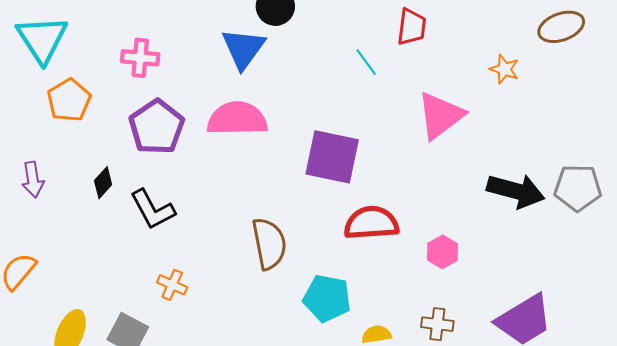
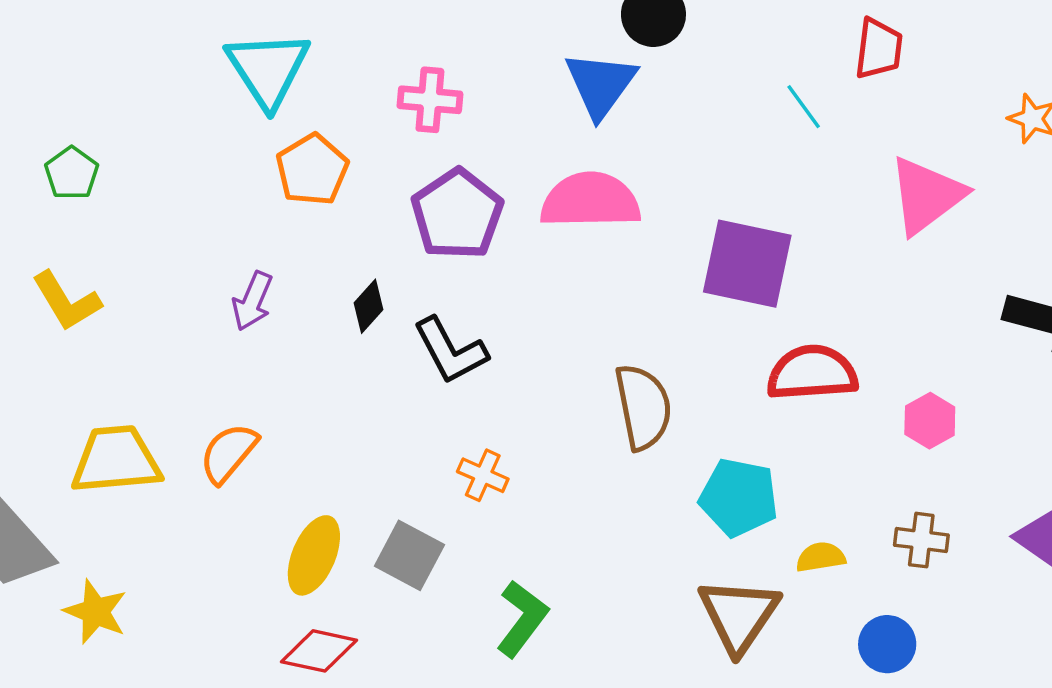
purple arrow: (33, 180) -> (252, 301), turned 32

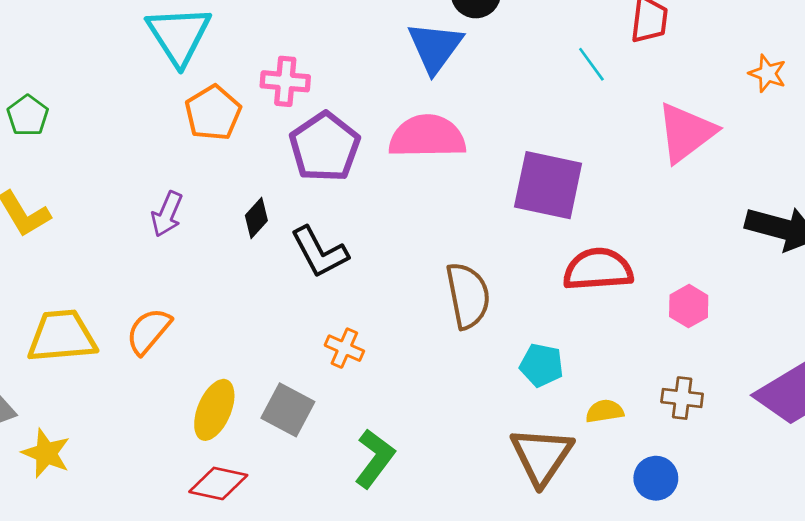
pink cross: (430, 100) -> (285, 81), moved
cyan pentagon: (739, 497) -> (542, 365), size x0.7

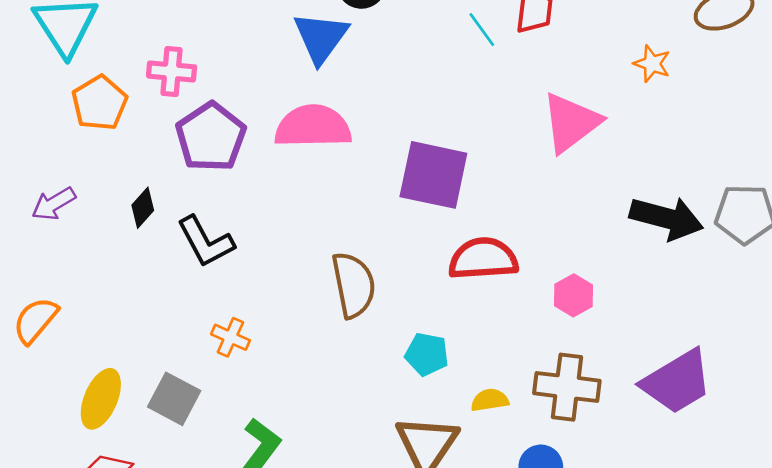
cyan line: (591, 64) -> (482, 30), moved
purple arrow: (167, 214) -> (54, 204), turned 36
brown cross: (682, 398) -> (567, 387), size x1.6

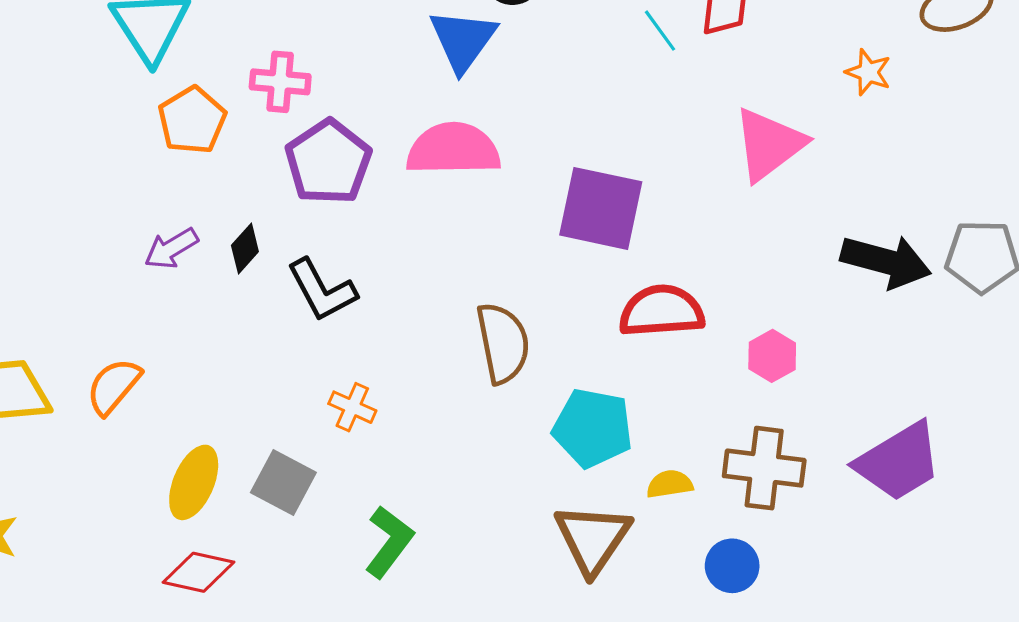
purple arrow: (54, 204) -> (171, 249), moved
cyan pentagon: (427, 354) -> (593, 428), size x1.5

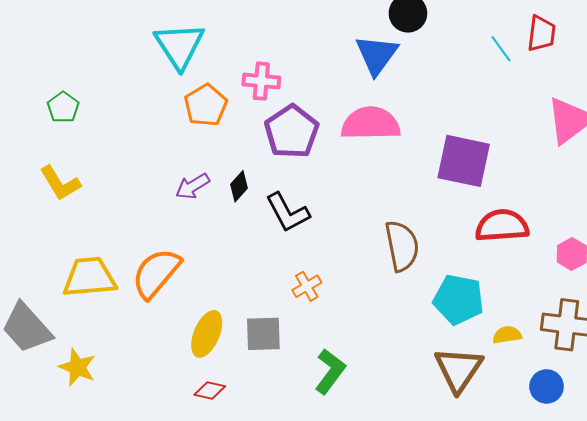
orange semicircle: (114, 386) -> (156, 273), size x1.4
orange cross: (352, 407) -> (307, 286), turned 36
gray square: (283, 482) -> (263, 334), turned -30
red diamond: (198, 572) -> (210, 391), size x0.7

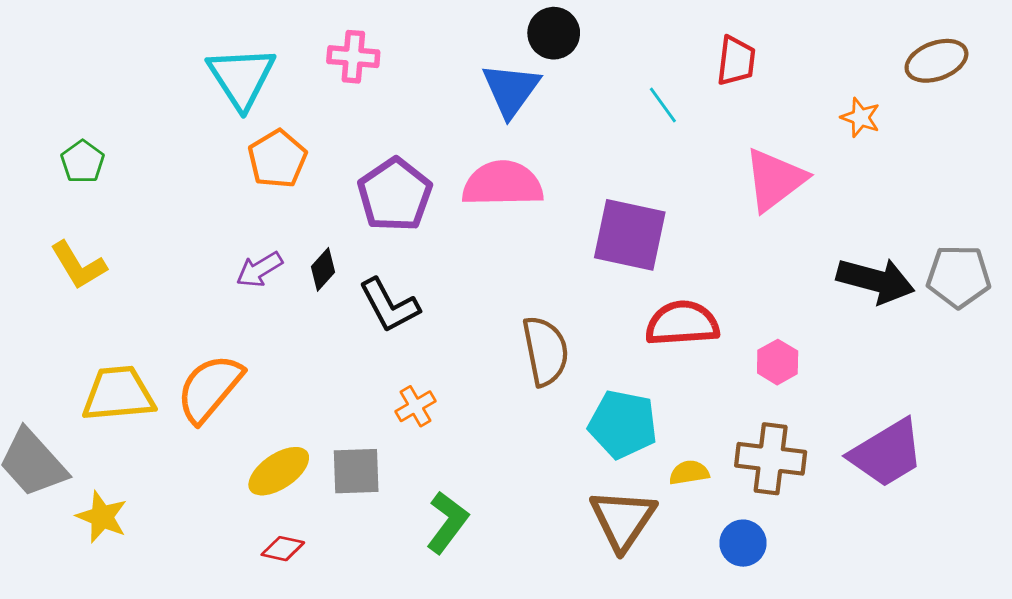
cyan line: (501, 49) -> (663, 105), moved
pink cross: (261, 81) -> (353, 57), moved
yellow ellipse: (207, 334) -> (279, 471), turned 33

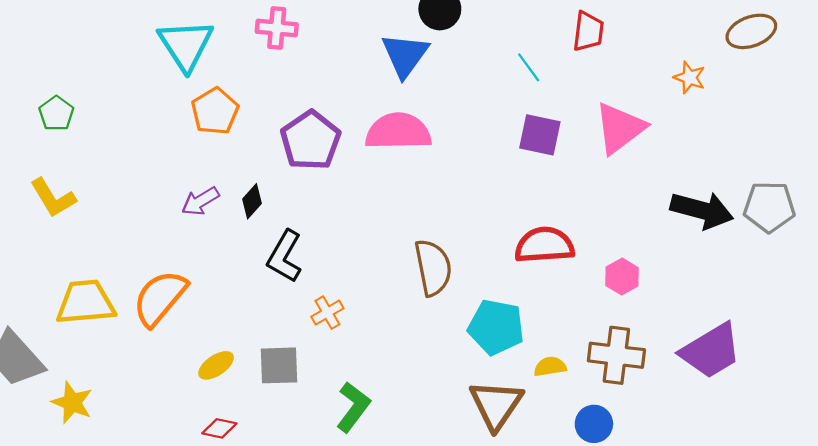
purple square: (630, 235) -> (540, 135), moved, size x0.7
black L-shape: (389, 305) -> (285, 256), moved, turned 58
yellow ellipse: (279, 471) -> (216, 365), size x0.7

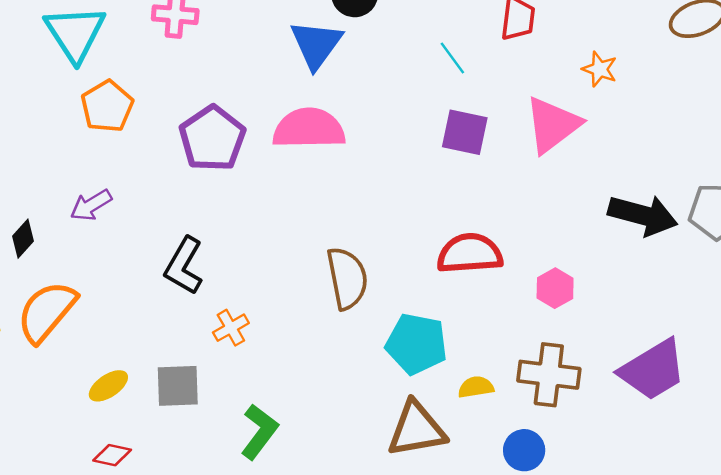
orange star: (689, 77) -> (600, 69), moved
black diamond: (252, 201) -> (23, 239), moved
brown triangle: (496, 405) -> (416, 429), turned 46

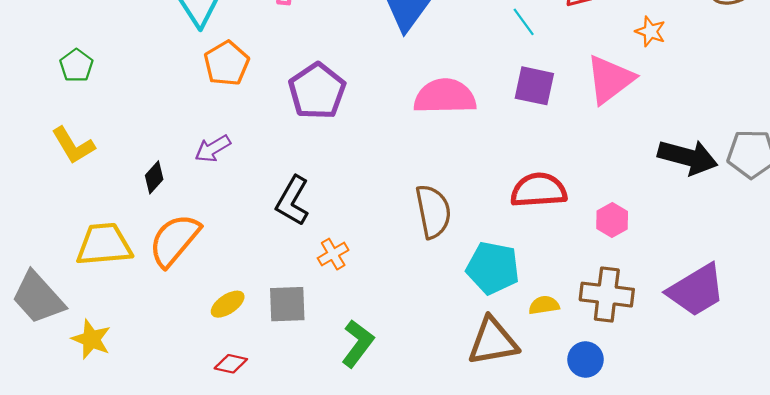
pink semicircle: (309, 129) -> (445, 96), moved

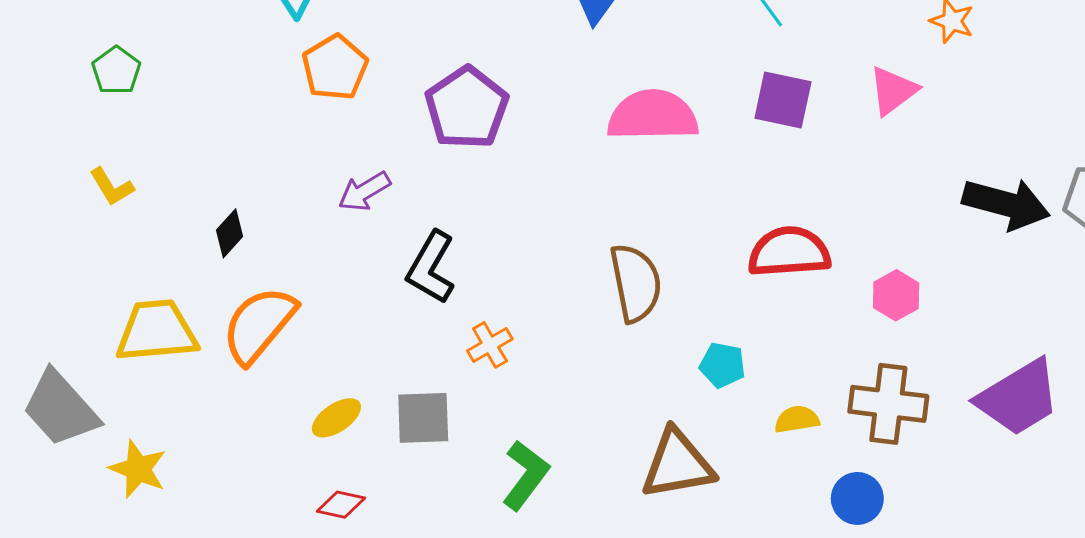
pink triangle: (610, 79) -> (893, 91), size x0.7
yellow L-shape: (73, 145) -> (112, 187), size x0.7
purple arrow: (213, 149) -> (364, 191), moved
cyan pentagon: (493, 268) -> (722, 365), size x0.6
brown triangle: (493, 341) -> (677, 464), moved

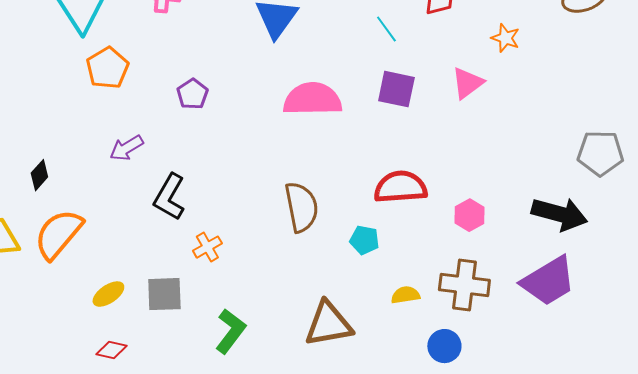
purple pentagon: (467, 108) -> (192, 94), size x0.6
black arrow: (1006, 204) -> (559, 214), moved
cyan pentagon: (722, 365) -> (364, 240), moved

